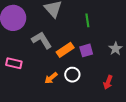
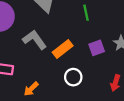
purple square: (86, 50) -> (97, 48), moved
orange arrow: (51, 78) -> (31, 89), moved

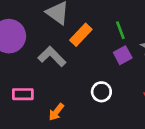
green line: (86, 13) -> (120, 30), moved
orange rectangle: (63, 49) -> (81, 35), moved

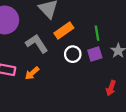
white circle: (101, 92) -> (73, 54), moved
orange arrow: (56, 112) -> (32, 73), moved

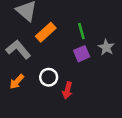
white circle: (73, 54) -> (49, 77), moved
red arrow: (111, 88) -> (67, 90), moved

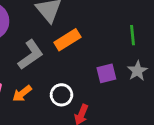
green line: (81, 31) -> (132, 35), moved
gray L-shape: (18, 49) -> (31, 55), turned 85

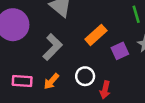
orange rectangle: (67, 40) -> (96, 35), moved

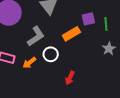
purple square: (120, 51) -> (88, 19), moved
white circle: (85, 76) -> (51, 54), moved

